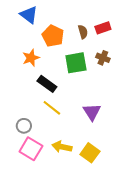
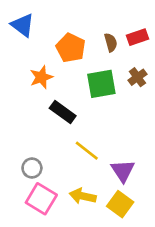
blue triangle: (29, 15) -> (23, 25), moved
brown cross: (103, 58) -> (137, 77), turned 32
yellow line: (52, 108) -> (87, 151), moved
purple triangle: (92, 112) -> (123, 171), moved

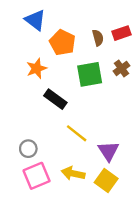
blue triangle: (23, 25) -> (35, 20), moved
pink square: (41, 199) -> (37, 176), turned 36

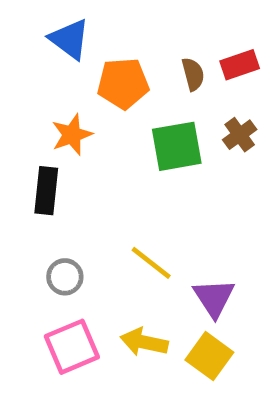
orange pentagon: (62, 42) -> (123, 83), turned -30
black rectangle: (55, 99) -> (46, 191), moved, turned 60
gray circle: (28, 149) -> (65, 277), moved

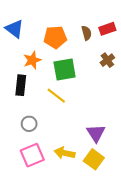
blue triangle: (70, 39) -> (14, 29), moved
green square: (177, 146) -> (65, 70), moved
yellow line: (151, 263) -> (56, 96), moved

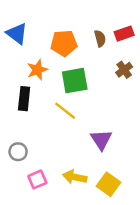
gray circle: (29, 124) -> (18, 152), moved
purple triangle: (96, 133) -> (101, 140), moved
pink square: (32, 155) -> (37, 179), size x0.7

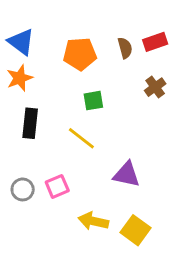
orange star: (37, 70) -> (20, 78), moved
green square: (75, 81) -> (93, 101), size x0.6
purple triangle: (101, 140) -> (127, 174), turned -45
pink square: (37, 179) -> (57, 186), moved

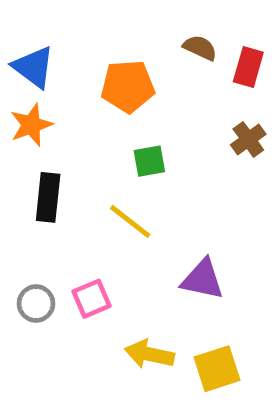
red rectangle: (155, 42) -> (248, 67), turned -55
brown semicircle: (125, 48) -> (200, 48), moved, turned -50
yellow square: (136, 230) -> (217, 369), turned 36

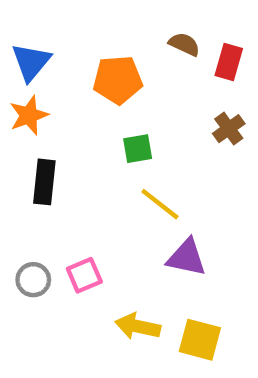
blue triangle: (34, 67) -> (31, 62), turned 33
yellow line: (130, 221) -> (160, 204), moved
yellow square: (217, 369) -> (200, 340), turned 33

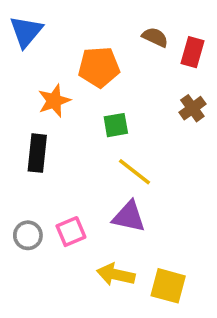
blue triangle: (31, 62) -> (26, 32), moved
orange star: (29, 115) -> (54, 101), moved
purple triangle: (187, 257) -> (129, 217), moved

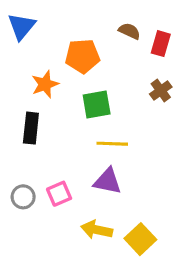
green square: (116, 125) -> (97, 105), size x1.4
yellow line: (134, 172) -> (112, 144), turned -36
yellow square: (168, 286) -> (140, 239), turned 32

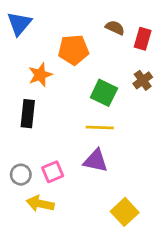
green square: (97, 105) -> (104, 93), moved, turned 36
yellow arrow: (97, 230) -> (40, 204), moved

